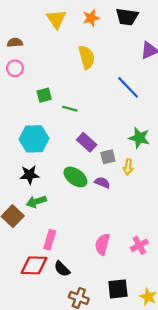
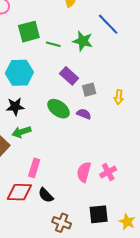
green square: (44, 95) -> (29, 32), size x1.5
green star: (139, 138) -> (83, 41), moved
yellow arrow: (128, 167) -> (119, 97), moved
pink cross: (139, 245) -> (108, 172), moved

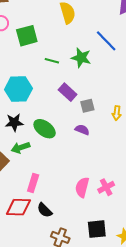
green square: (29, 32) -> (27, 36), moved
green ellipse: (59, 109) -> (45, 129), moved

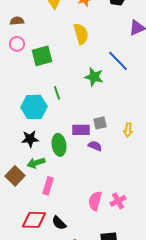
green line: (52, 61) -> (57, 93), moved, turned 56
purple rectangle: (68, 92) -> (81, 130), moved, turned -42
green ellipse: (45, 129) -> (59, 145), turned 45
pink rectangle: (33, 183) -> (48, 186), moved

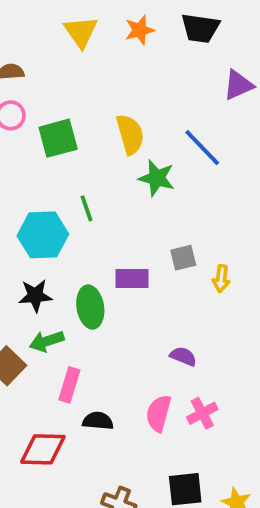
yellow semicircle: (81, 34) -> (130, 134), moved
gray square: (100, 123) -> (183, 258), moved
purple semicircle: (95, 146) -> (183, 356), moved
black semicircle: (59, 223) -> (98, 421), moved, turned 140

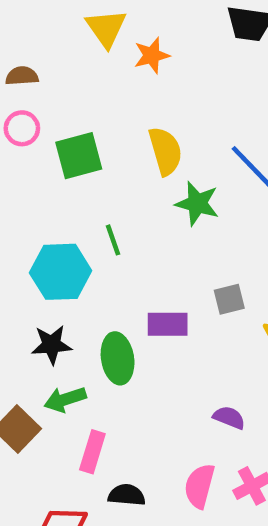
orange star: (140, 30) -> (152, 55), moved

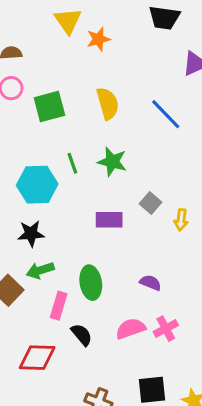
green star: (197, 203) -> (112, 162), moved
gray square: (229, 299) -> (150, 203), turned -35
green ellipse: (118, 358) -> (91, 283), moved
pink semicircle: (200, 486) -> (131, 329), turned 56
black semicircle: (127, 495) -> (82, 335), turned 45

